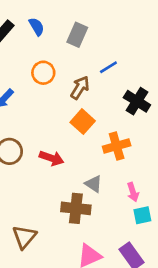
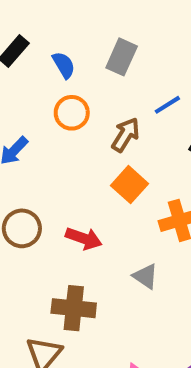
blue semicircle: (37, 27) -> (64, 65), moved
brown cross: (76, 208) -> (74, 308), moved

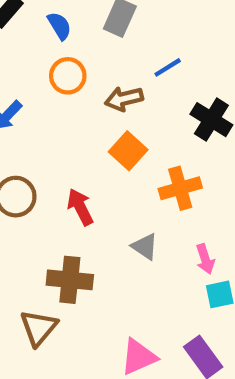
brown arrow: (126, 135) -> (124, 99), turned -136
red arrow: (84, 238) -> (80, 207), turned -136

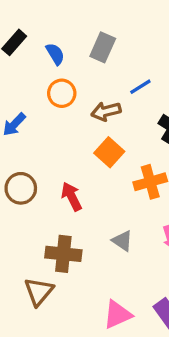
gray triangle: (145, 247) -> (122, 241), moved

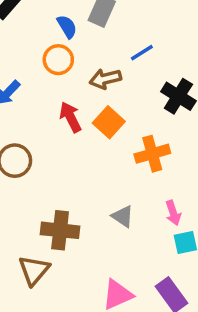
blue semicircle: (55, 54) -> (67, 27), moved
red arrow: (72, 197) -> (70, 117), moved

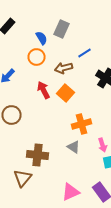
orange cross: (152, 154) -> (82, 124), moved

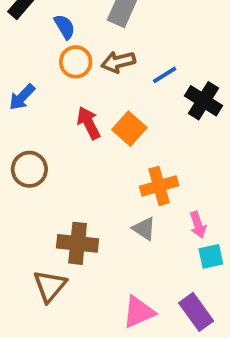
blue semicircle: (42, 38) -> (65, 27), moved
blue line: (84, 53) -> (165, 75), moved
brown arrow: (64, 68) -> (118, 62), moved

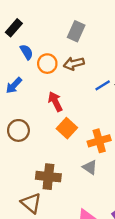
blue semicircle: (65, 27) -> (27, 52), moved
blue line: (165, 75) -> (103, 85), moved
orange square: (129, 129) -> (67, 128), moved
brown triangle: (50, 286) -> (31, 203), turned -30

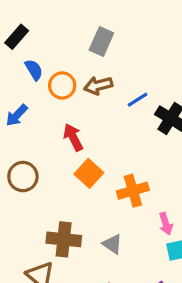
blue line: (103, 85) -> (138, 100), moved
gray triangle: (90, 167) -> (112, 244), moved

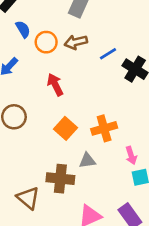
orange square: (89, 173) -> (65, 128), moved
brown cross: (64, 239) -> (60, 179), moved
gray triangle: (112, 244) -> (87, 161), moved, turned -42

